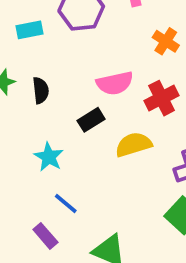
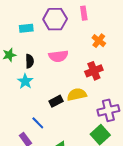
pink semicircle: (115, 83) -> (58, 56), moved
black rectangle: (91, 120) -> (56, 101), moved
cyan star: (49, 157) -> (25, 81), moved

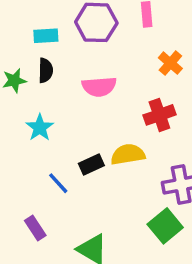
black semicircle: (30, 61) -> (46, 70), moved
blue line: (38, 123) -> (58, 183), moved

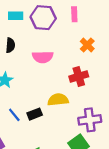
cyan rectangle: (46, 36) -> (16, 16), moved
black rectangle: (91, 164) -> (35, 114), moved

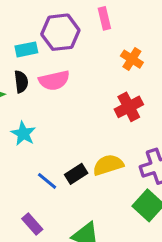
cyan rectangle: (16, 16) -> (26, 49), moved
pink semicircle: (43, 57) -> (54, 80), moved
yellow semicircle: (58, 100) -> (108, 165), moved

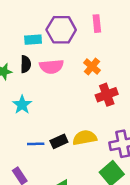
orange cross: (132, 59) -> (92, 67), moved
blue line: (47, 181) -> (36, 144), turned -49

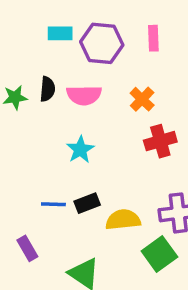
cyan rectangle: (33, 40) -> (60, 33), moved
cyan star: (22, 105) -> (80, 150), moved
yellow semicircle: (85, 138) -> (123, 220), moved

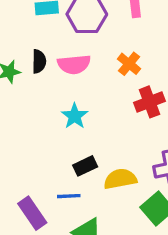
blue line: (53, 204) -> (69, 196), moved
purple rectangle: (27, 248) -> (32, 213), size x1.4

